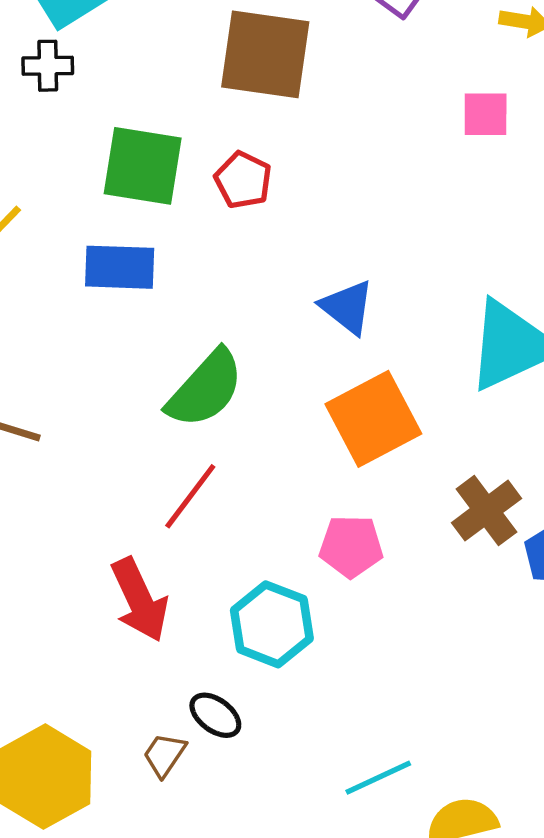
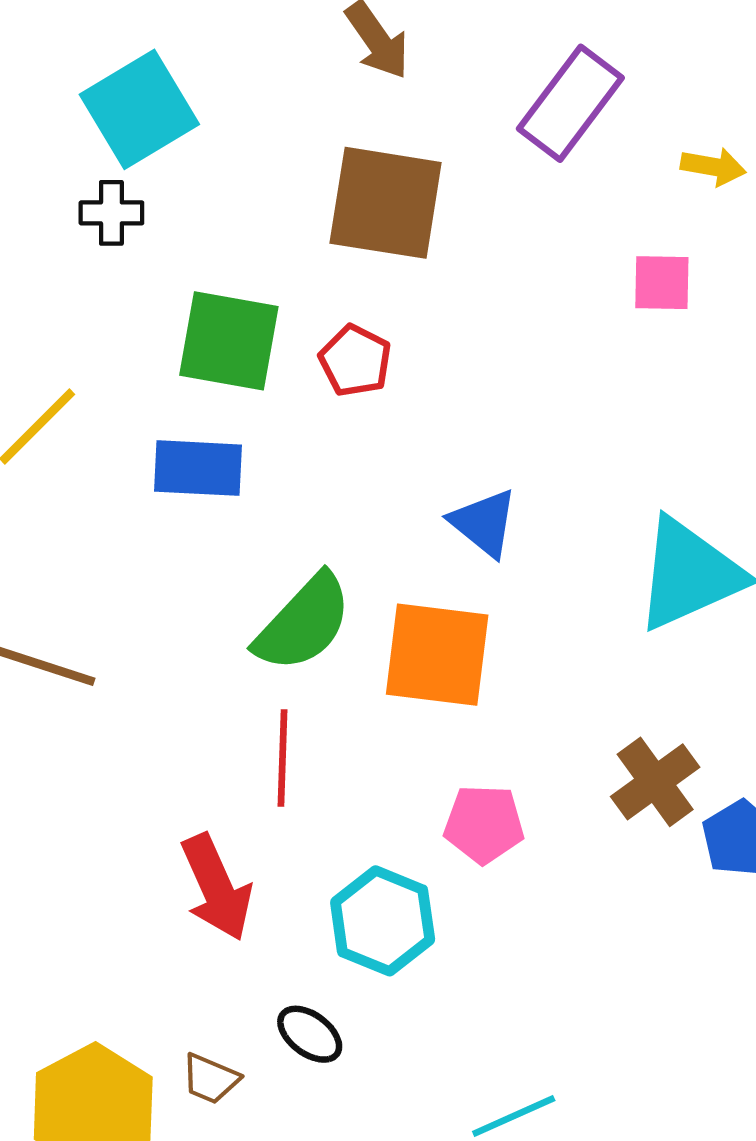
orange square: (373, 419) -> (437, 655), moved, turned 34
red line: (190, 496) -> (283, 758), turned -36
brown trapezoid: (164, 755) -> (210, 1079), moved, turned -102

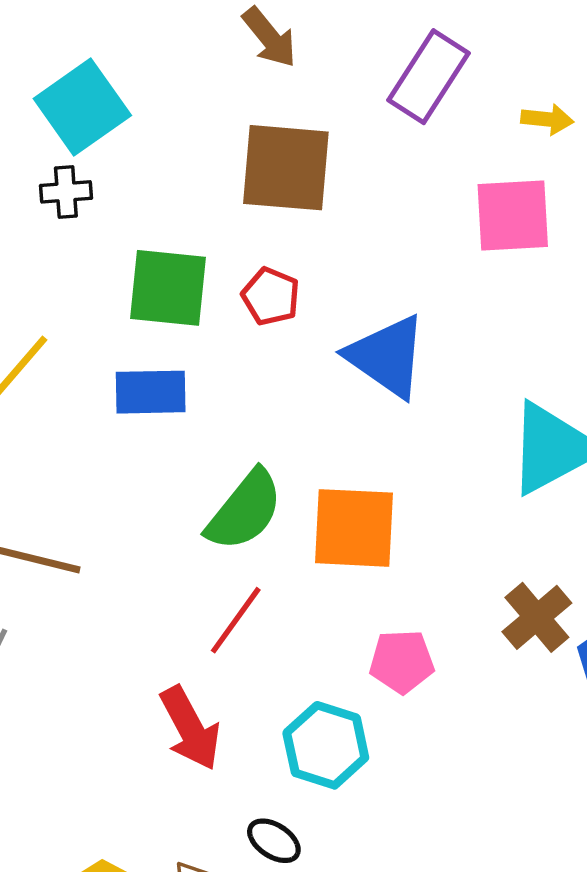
pink square: (662, 283) -> (513, 216), size x1.6
blue triangle: (484, 523) -> (387, 356), moved, size x1.5
red line: (283, 758) -> (236, 620), turned 38

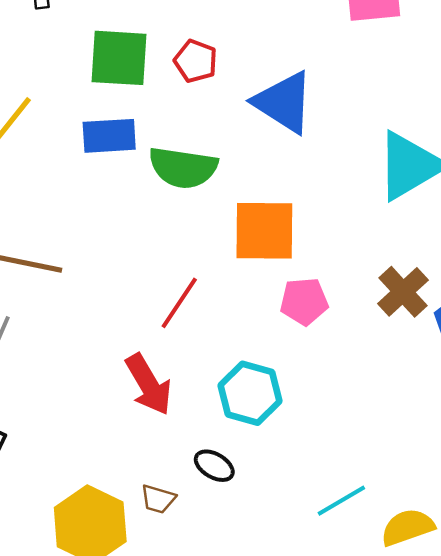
green semicircle: (245, 510) -> (183, 168), moved, turned 62
pink pentagon: (402, 662) -> (304, 301), moved

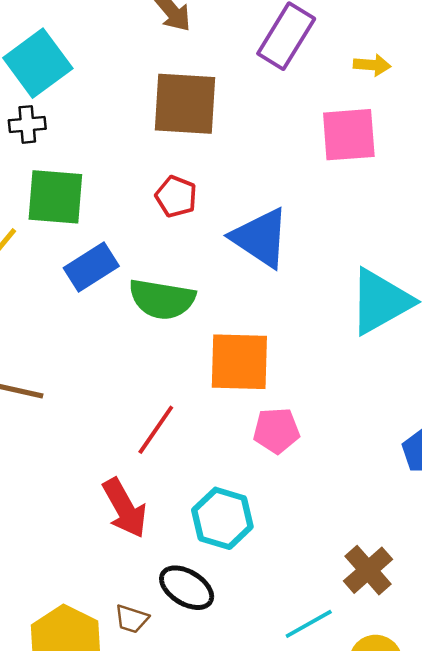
green square: (119, 58) -> (55, 197), moved
blue rectangle: (109, 136) -> (91, 267), turned -30
brown cross: (403, 292) -> (368, 570), moved
black ellipse: (214, 466) -> (187, 588), size x1.4

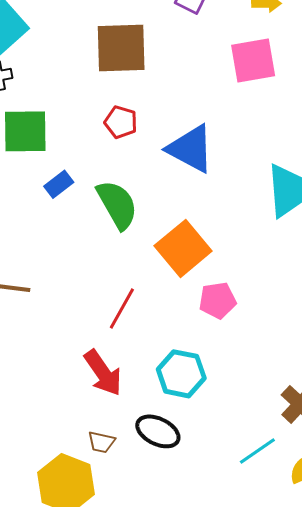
blue rectangle: (91, 267) -> (59, 184), size x0.7
green semicircle: (162, 299) -> (117, 205), turned -124
orange square: (239, 362) -> (183, 248), turned -36
brown trapezoid: (132, 619) -> (101, 442), moved

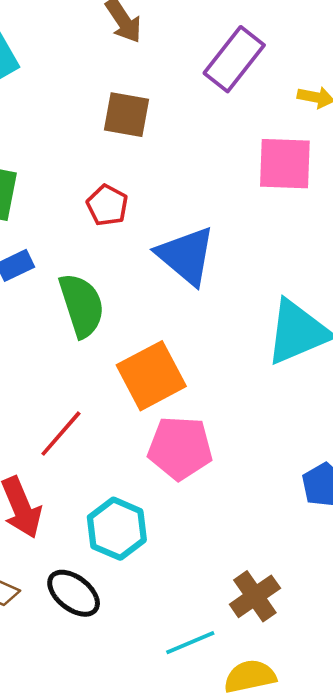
brown square: (121, 48) -> (127, 115), size x0.7
pink pentagon: (218, 300) -> (180, 448), size x1.4

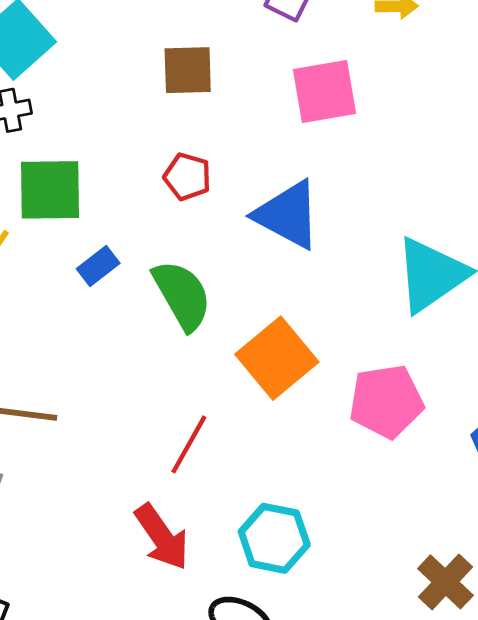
pink square: (285, 164) -> (324, 91), moved
pink pentagon: (180, 448) -> (386, 401), moved

